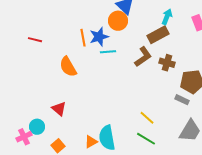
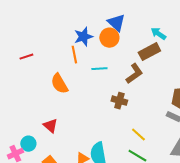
cyan arrow: (167, 17) -> (158, 34), turned -77
blue star: (99, 37) -> (83, 37), moved
red line: (35, 40) -> (26, 57), turned -32
brown cross: (167, 63) -> (119, 101), moved

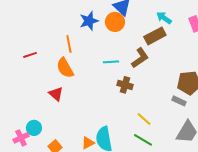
orange line: (74, 55) -> (69, 44), moved
red line: (26, 57) -> (30, 55), moved
cyan line: (99, 69) -> (111, 62), moved
red triangle: (50, 126) -> (56, 94), moved

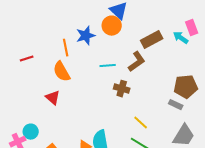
cyan arrow: (164, 18) -> (181, 38), moved
blue star: (89, 21) -> (86, 36), moved

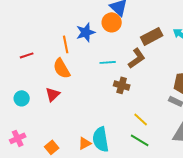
red triangle: (53, 98) -> (53, 94), turned 35
cyan circle: (31, 132) -> (22, 98), moved

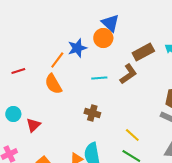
orange line: (66, 44) -> (57, 60), turned 48
brown cross: (122, 85) -> (92, 113), moved
red triangle: (53, 94) -> (33, 125), moved

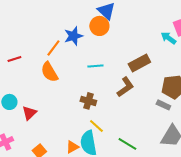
brown rectangle: (143, 52) -> (139, 63), moved
brown L-shape: (128, 74) -> (125, 87), moved
yellow line: (132, 135) -> (96, 126), moved

